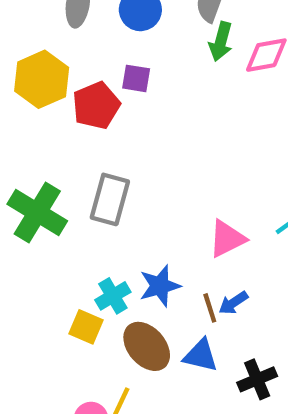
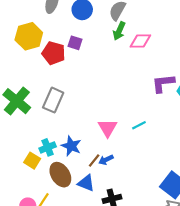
red pentagon: (96, 105) -> (53, 53), turned 30
pink triangle: (227, 239) -> (108, 128), turned -42
blue star: (160, 286) -> (71, 146), turned 30
brown line: (210, 308) -> (94, 160), turned 48

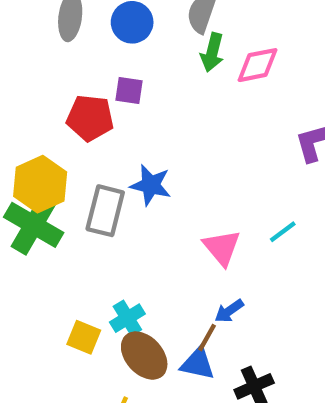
yellow hexagon: (29, 36) -> (40, 184), moved
blue star: (71, 146) -> (151, 185), moved
cyan cross: (48, 147) -> (127, 318), moved
brown line: (94, 160) -> (207, 338), moved

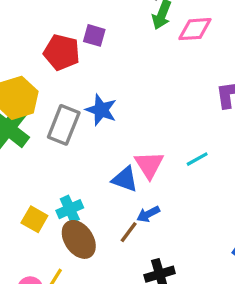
blue triangle: (198, 364) -> (125, 179), moved

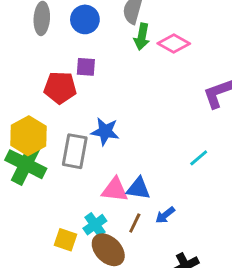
pink diamond: (195, 29) -> (174, 43), turned 44
pink triangle: (149, 165) -> (115, 190), moved, turned -40
brown line: (129, 232) -> (135, 223), moved

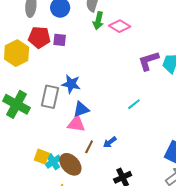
red pentagon: (60, 88) -> (39, 37), moved
yellow hexagon: (28, 136) -> (17, 53), moved
blue triangle: (138, 188) -> (81, 109), moved, turned -30
cyan cross: (95, 225) -> (53, 162), moved

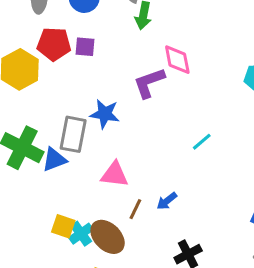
pink diamond: (120, 26) -> (177, 60), moved, turned 50
purple L-shape: (149, 61) -> (149, 83), moved
blue triangle: (81, 109) -> (54, 160), moved

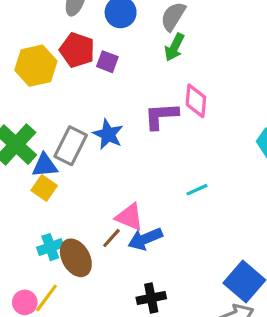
pink triangle: (115, 174) -> (130, 217), moved
blue arrow: (167, 201) -> (145, 239), size x1.5
yellow square: (63, 226) -> (44, 188), moved

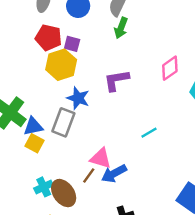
yellow hexagon: (36, 66) -> (61, 65), moved
pink diamond: (196, 101) -> (170, 68), moved, turned 55
gray rectangle: (71, 146) -> (63, 122), moved

